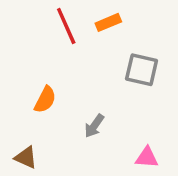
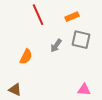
orange rectangle: (108, 22) -> (72, 17), moved
gray arrow: (94, 126) -> (56, 46), moved

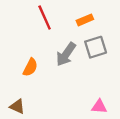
gray square: (81, 40) -> (96, 47), turned -30
gray arrow: (56, 46) -> (66, 54), size x1.5

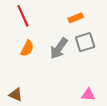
red line: (45, 18) -> (23, 16), moved
orange semicircle: (30, 67) -> (27, 48), moved

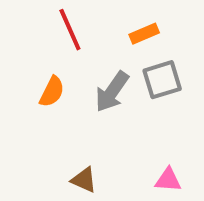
red line: (23, 16) -> (70, 30), moved
brown triangle: (16, 95) -> (84, 180), moved

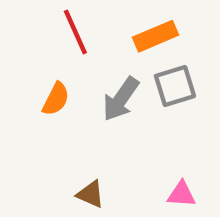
orange rectangle: (144, 34) -> (155, 36), size x1.4

